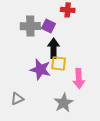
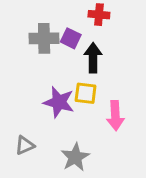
black arrow: (54, 48) -> (93, 58), moved
gray star: (64, 103) -> (75, 157), moved

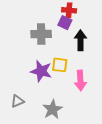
gray cross: (44, 38) -> (41, 34), moved
purple square: (71, 38) -> (65, 23), moved
black arrow: (93, 58) -> (80, 40), moved

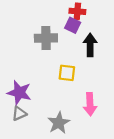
purple star: (41, 71) -> (19, 93), moved
pink arrow: (80, 80) -> (90, 104), moved

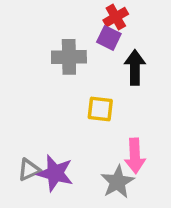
red cross: (77, 11) -> (116, 17), turned -35
purple star: (19, 93) -> (55, 173), moved
gray star: (59, 123) -> (118, 182), moved

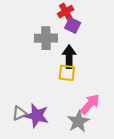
red cross: (116, 17) -> (66, 12), moved
black arrow: (135, 67) -> (69, 57), moved
pink arrow: (135, 156) -> (90, 104), turned -135

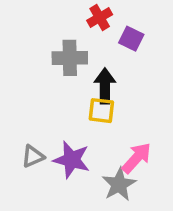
purple square: (73, 25) -> (131, 39), moved
gray triangle: (19, 113) -> (33, 156), moved
purple star: (37, 116) -> (72, 160), moved

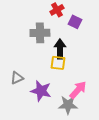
gray triangle: (33, 156) -> (17, 78), moved
gray star: (119, 184) -> (68, 105), turned 30

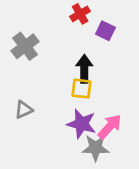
gray cross: (40, 33) -> (25, 46), moved, turned -36
purple star: (41, 91) -> (81, 124), moved

